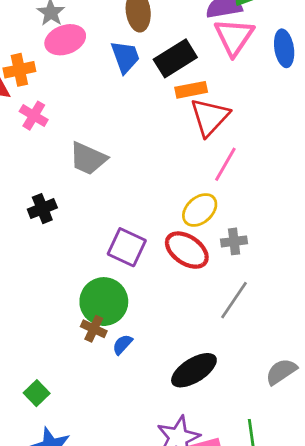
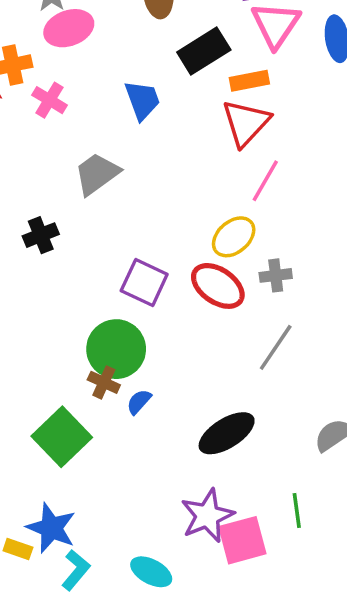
blue trapezoid: (125, 57) -> (142, 100), moved
orange rectangle: (191, 90) -> (249, 81), moved
pink cross: (34, 116) -> (49, 100), moved
gray trapezoid: (88, 158) -> (97, 174), turned 120
green square: (37, 393) -> (62, 437), moved, size x1.8

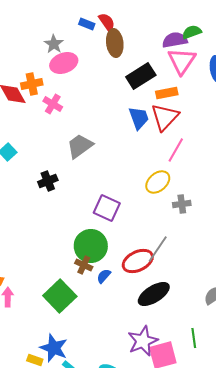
blue trapezoid: (142, 100) -> (139, 118), moved
red ellipse: (218, 286) -> (138, 261), moved, turned -60
gray line: (276, 347) -> (158, 249), moved

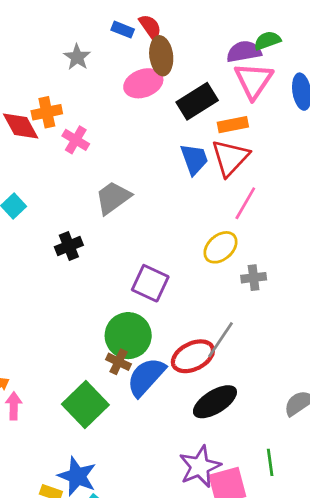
pink ellipse: (64, 63) -> (143, 83), moved
blue semicircle: (104, 276) -> (146, 377), size x2.0

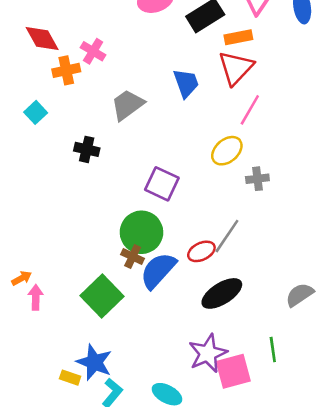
orange cross: (47, 112) -> (66, 70), moved
blue trapezoid: (194, 159) -> (186, 83), moved
black cross: (69, 246) -> (87, 149), turned 35
red ellipse: (193, 356) -> (201, 251), size x0.7

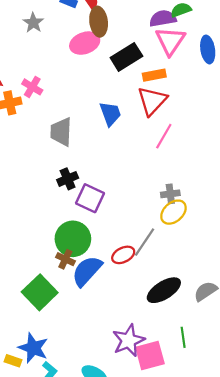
gray trapezoid: (127, 105) -> (61, 132), turned -52
black cross: (87, 149) -> (68, 179), moved, turned -36
yellow ellipse: (227, 151) -> (173, 212), moved
black ellipse: (222, 293) -> (164, 290), moved

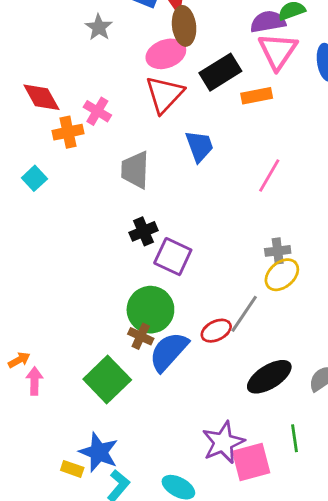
red triangle: (152, 101) -> (164, 94), moved

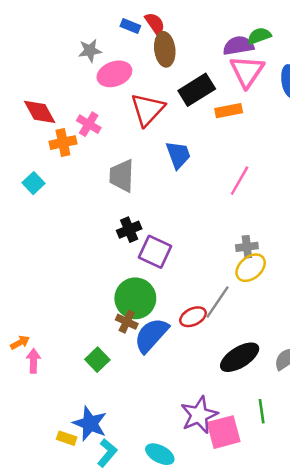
gray star: (99, 27) -> (90, 51), turned 30
pink ellipse: (166, 54) -> (114, 74), moved
green square: (107, 380) -> (97, 360), size x0.6

